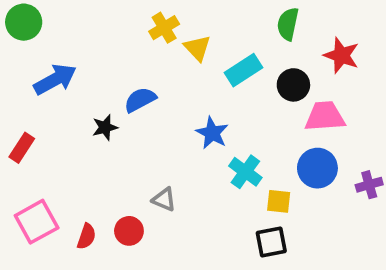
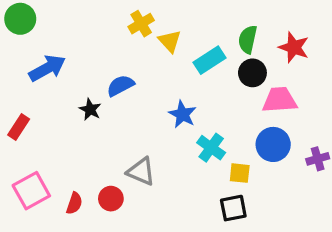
green semicircle: (288, 24) -> (248, 39), moved
black star: (105, 127) -> (90, 109), turned -30
gray triangle: (164, 199) -> (141, 172), size x1.4

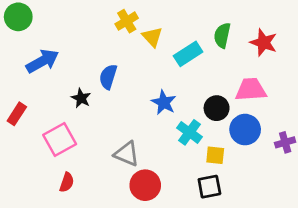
black circle: (252, 73) -> (217, 108), moved
blue semicircle: (120, 86) -> (108, 77), turned -45
pink square: (31, 191) -> (60, 140), moved
red circle: (111, 199) -> (145, 185), moved, size x1.4

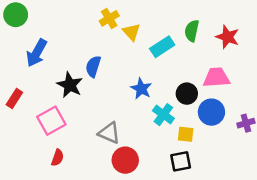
blue arrow: (42, 61) -> (37, 53), turned 148
black star: (81, 98) -> (70, 85), size x1.5

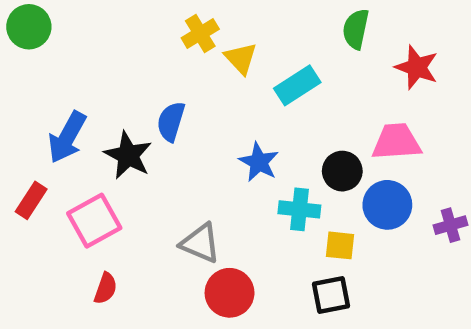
green semicircle: (192, 31) -> (356, 29), moved
blue arrow: (37, 53) -> (67, 137), moved
red rectangle: (14, 98) -> (31, 200), moved
cyan cross: (163, 115) -> (299, 209), turned -30

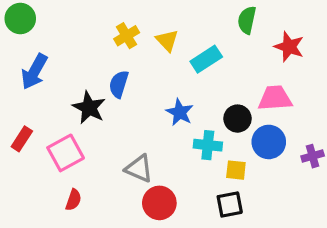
yellow cross: (200, 34) -> (127, 36), moved
blue arrow: (67, 137) -> (34, 72), moved

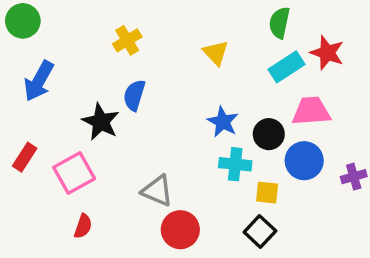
yellow cross: (127, 36) -> (127, 40), moved
yellow triangle: (167, 40) -> (216, 53), moved
cyan rectangle: (206, 59) -> (286, 67), moved
blue star: (180, 112) -> (223, 122), moved
black square: (230, 204) -> (260, 231), turned -36

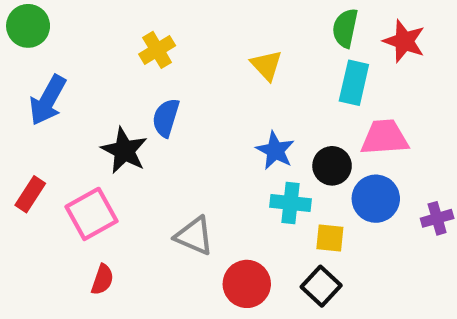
red star: (327, 53) -> (404, 41), moved
cyan rectangle: (286, 67) -> (354, 83), turned -44
red circle: (180, 230) -> (247, 284), moved

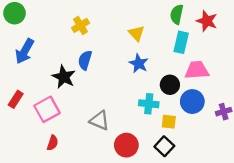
blue star: (275, 151) -> (139, 64), moved

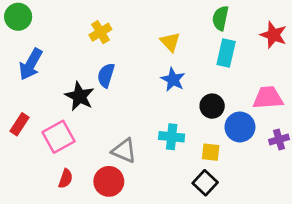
red star: (207, 21) -> (273, 35), moved
pink trapezoid: (197, 70) -> (268, 98), moved
cyan cross: (149, 104) -> (172, 137), moved
red circle: (126, 145) -> (109, 181), moved

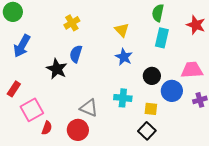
pink square: (59, 137) -> (32, 110), moved

